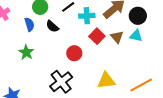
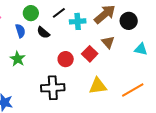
red square: (97, 36) -> (90, 54), moved
cyan triangle: (136, 36) -> (141, 49), moved
black cross: (61, 82) -> (53, 88), turned 35

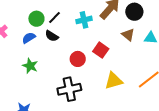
black line: (59, 13) -> (54, 17), moved
blue semicircle: (20, 31) -> (29, 38), turned -96
brown triangle: (108, 42) -> (128, 35), moved

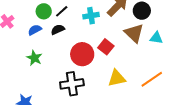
brown triangle: (128, 35) -> (134, 33), size x1.5
black semicircle: (52, 36) -> (58, 30), turned 120
red circle: (78, 59) -> (82, 54), size x1.5

